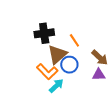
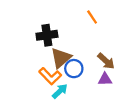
orange line: (74, 40) -> (92, 17), moved

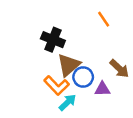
black cross: (47, 35) -> (53, 40), turned 30
purple triangle: (105, 79) -> (102, 89), moved

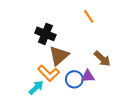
blue circle: (83, 77) -> (74, 79), moved
cyan arrow: (67, 102) -> (36, 88), moved

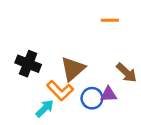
orange line: (89, 16) -> (110, 20), turned -56
black cross: (45, 34) -> (28, 64), moved

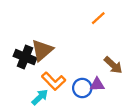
orange line: (110, 20) -> (98, 18), turned -42
brown triangle: (73, 69) -> (42, 50), moved

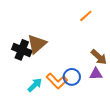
orange L-shape: (54, 81) -> (57, 81), moved
purple triangle: (97, 85) -> (96, 74), moved

